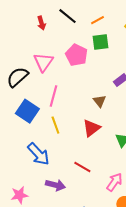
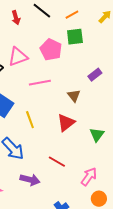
pink triangle: (43, 62) -> (18, 57), turned 35
pink line: (53, 96) -> (40, 83), moved, turned 65

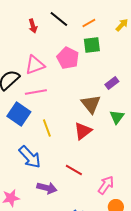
pink line: (40, 83) -> (36, 92), moved
brown triangle: (74, 96) -> (91, 104), size x1.5
green triangle: (97, 135) -> (117, 117), moved

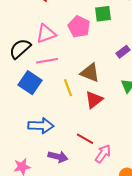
brown triangle: (91, 104) -> (90, 73), moved, turned -30
yellow line: (47, 128) -> (68, 88), moved
blue arrow: (30, 157) -> (41, 126), turned -45
pink arrow: (106, 185) -> (103, 154), moved

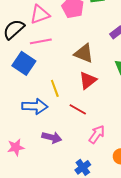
yellow line: (68, 88) -> (55, 88), moved
red line: (85, 139) -> (78, 109), moved

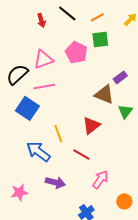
brown triangle: (84, 53) -> (104, 94), moved
blue arrow: (35, 106) -> (38, 151), turned -145

